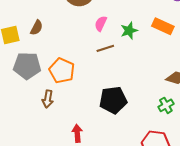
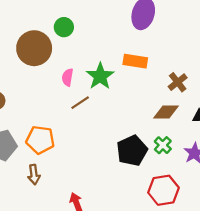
green star: (129, 31) -> (100, 76), size x1.4
black pentagon: (113, 100) -> (132, 151), moved

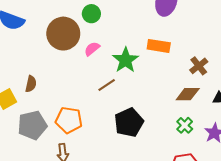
pink semicircle: (68, 77) -> (92, 49), moved, turned 42
black pentagon: (132, 151) -> (129, 122), moved

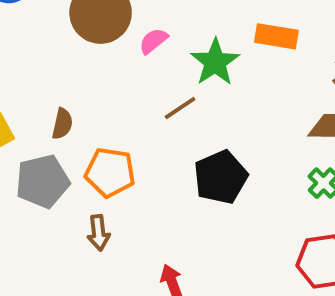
brown semicircle: (31, 84) -> (62, 124), moved

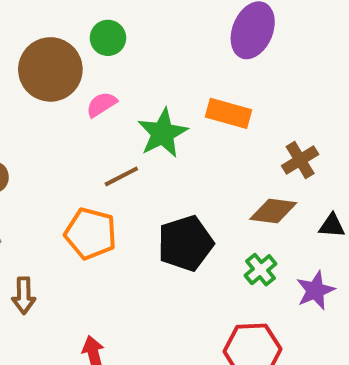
orange pentagon: (110, 172) -> (91, 234), moved
black pentagon: (221, 177) -> (185, 243), moved

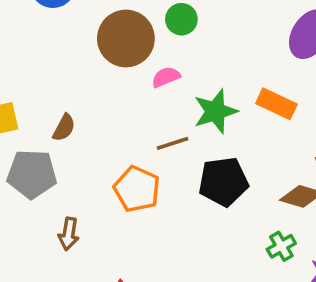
black pentagon: (185, 243) -> (223, 182), moved

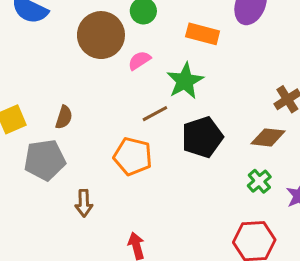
orange rectangle: (276, 104) -> (203, 34), moved

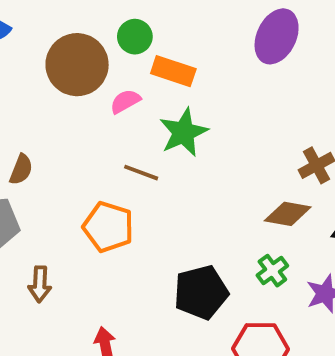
orange rectangle: (203, 34) -> (173, 71), moved
brown line: (155, 114) -> (141, 173), turned 45
black pentagon: (202, 137) -> (201, 292), moved

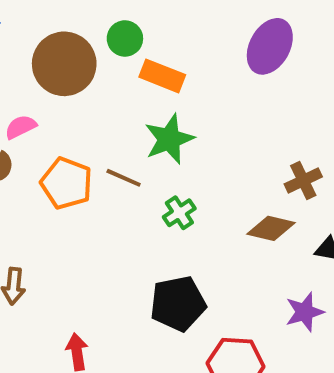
pink semicircle: (125, 101) -> (21, 127), moved
orange pentagon: (108, 227) -> (67, 183), moved
green cross: (272, 271) -> (179, 213), moved

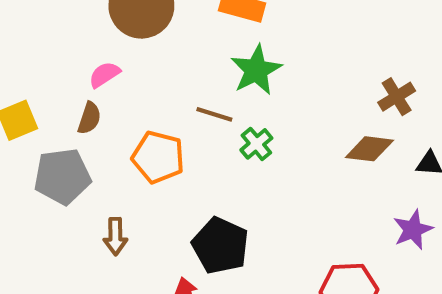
orange pentagon: (67, 183) -> (158, 157), moved
green cross: (179, 213) -> (256, 144), moved
black pentagon: (178, 304) -> (220, 246), moved, turned -30

